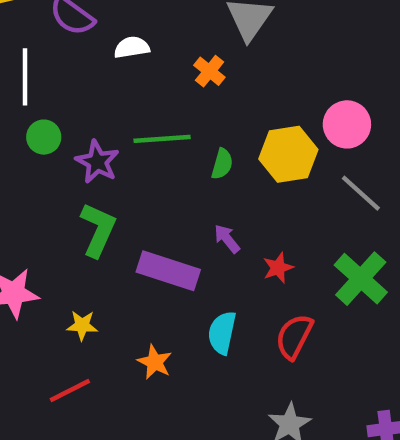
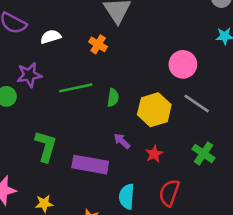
yellow hexagon: (288, 154) -> (154, 110), moved
purple star: (97, 162) -> (29, 75), moved, turned -30
green cross: (361, 279) -> (204, 154), size x0.7

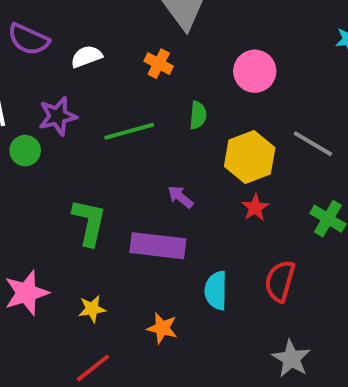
pink circle: (183, 64) -> (255, 71), moved
green semicircle: (113, 98) -> (198, 115), moved
purple arrow: (122, 141) -> (180, 197), moved
red star: (154, 154) -> (255, 208), moved

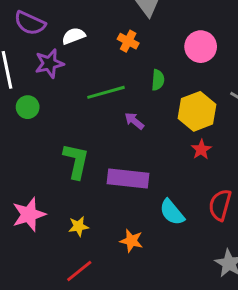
purple star: (58, 116) -> (49, 63), moved
purple arrow: (180, 197) -> (134, 121), moved
cyan semicircle: (216, 291) -> (172, 212), turned -40

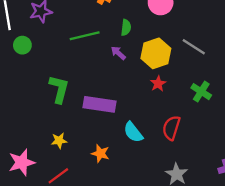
purple arrow: (134, 121) -> (118, 53), moved
pink star: (29, 214) -> (22, 162), moved

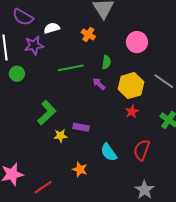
green L-shape: (59, 89) -> (47, 113), turned 30
purple rectangle: (99, 104) -> (81, 127), size x0.6
yellow star: (59, 141) -> (60, 136), moved

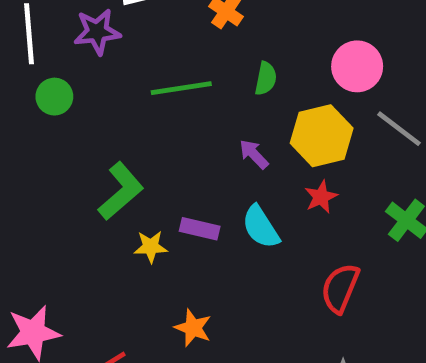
pink circle: (137, 42) -> (357, 66), moved
purple arrow: (99, 84) -> (254, 154), moved
cyan semicircle: (109, 152) -> (261, 227), moved

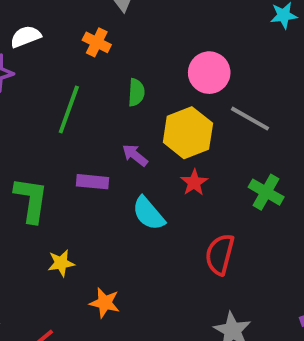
green line: (181, 88) -> (69, 109), turned -54
green L-shape: (121, 191) -> (31, 200), turned -33
purple rectangle: (200, 229) -> (93, 182), moved
yellow star: (151, 247) -> (61, 263), moved

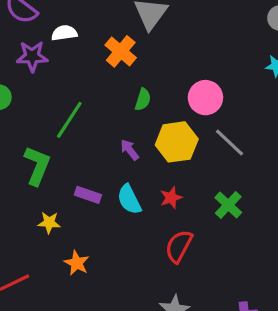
orange cross: (97, 42) -> (121, 51), size x1.4
green line: (69, 109) -> (69, 120), moved
purple rectangle: (93, 182) -> (88, 195), moved
red star: (194, 182) -> (171, 198), moved

